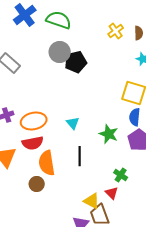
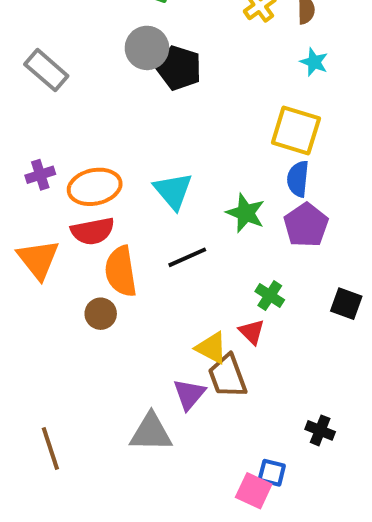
black pentagon: (76, 62) -> (179, 68), turned 30
cyan triangle: (73, 123) -> (173, 191), size x1.5
black line: (80, 156) -> (187, 257), turned 66

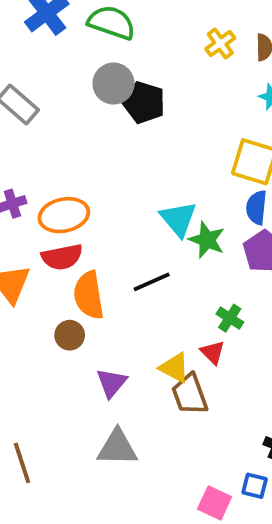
cyan triangle: (173, 191) -> (178, 219), moved
purple triangle: (189, 394) -> (112, 383), moved
blue square: (272, 473) -> (255, 486), moved

